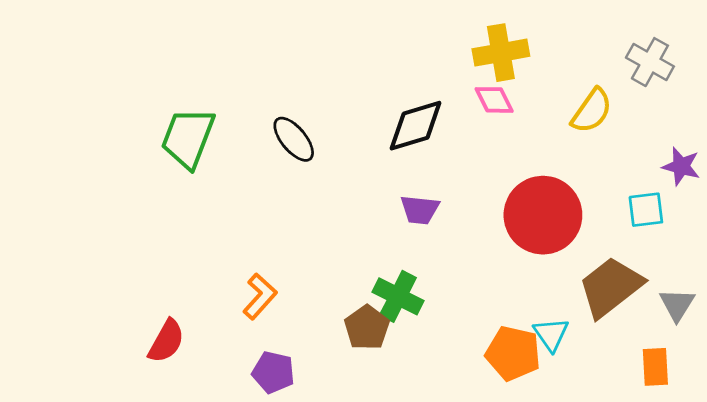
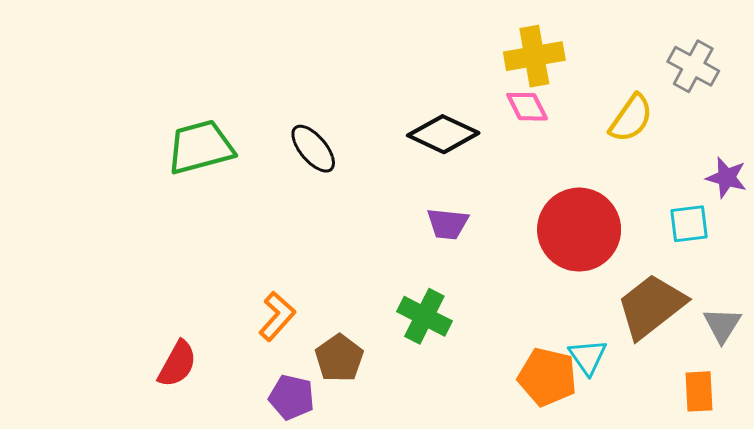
black diamond: (416, 126) -> (443, 134), turned 42
green trapezoid: (188, 138) -> (200, 147), turned 54
brown pentagon: (367, 328) -> (339, 358), moved

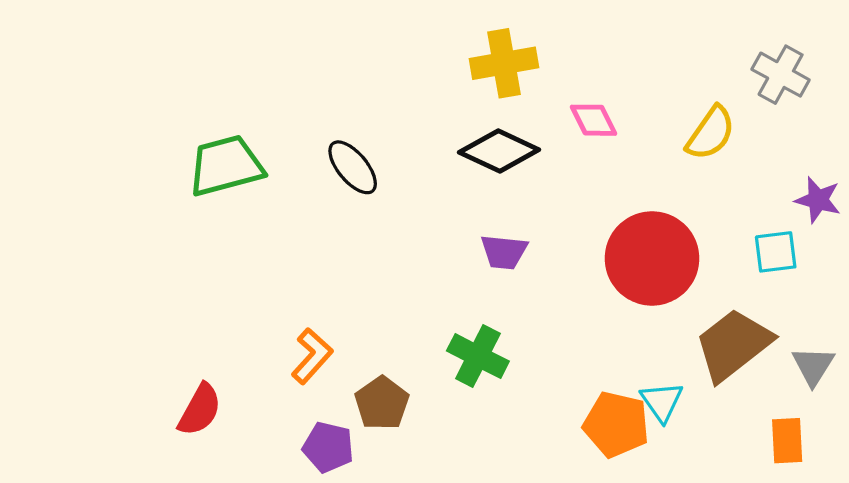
yellow cross: (534, 56) -> (504, 63), moved

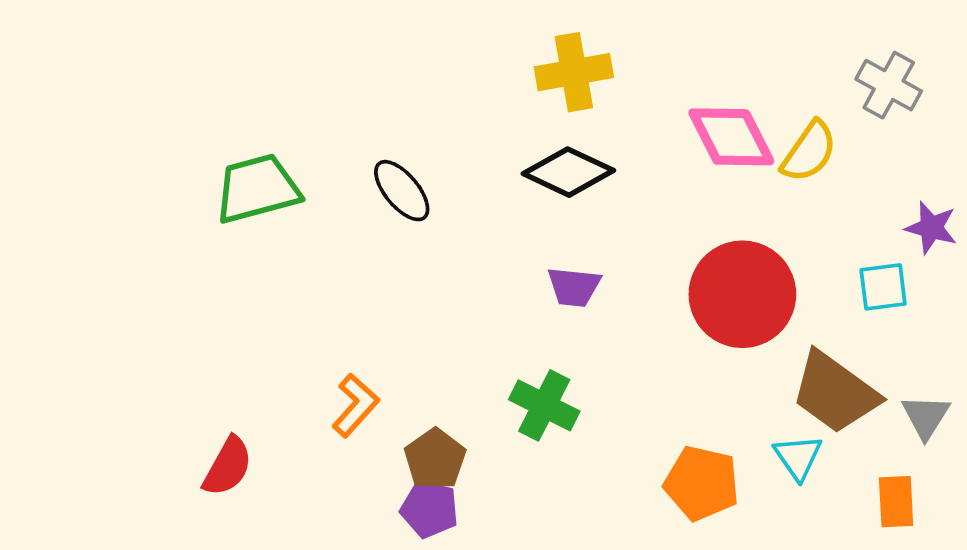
pink diamond: (593, 120) -> (731, 137), moved, size x1.6
brown trapezoid: (733, 345) -> (835, 392), turned -106
cyan triangle: (662, 402) -> (798, 457), moved
purple pentagon: (328, 447) -> (429, 509), moved

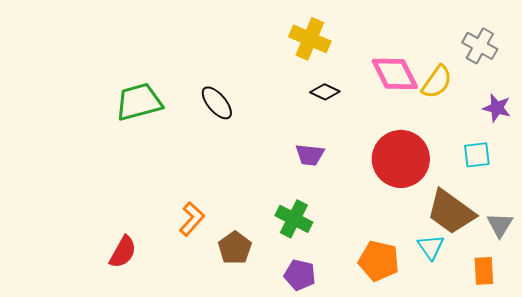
yellow cross: (574, 72) -> (310, 39), turned 33
black diamond: (568, 172) -> (325, 92), moved, size x0.6
purple star: (931, 228) -> (497, 108), moved
purple pentagon: (429, 509) -> (300, 275), moved

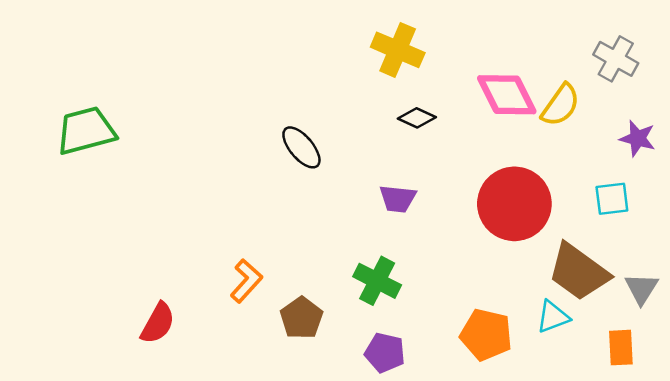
green trapezoid: (139, 102) -> (86, 131), moved
black ellipse: (217, 103) -> (301, 147), moved
cyan triangle: (431, 247) -> (553, 317), turned 44

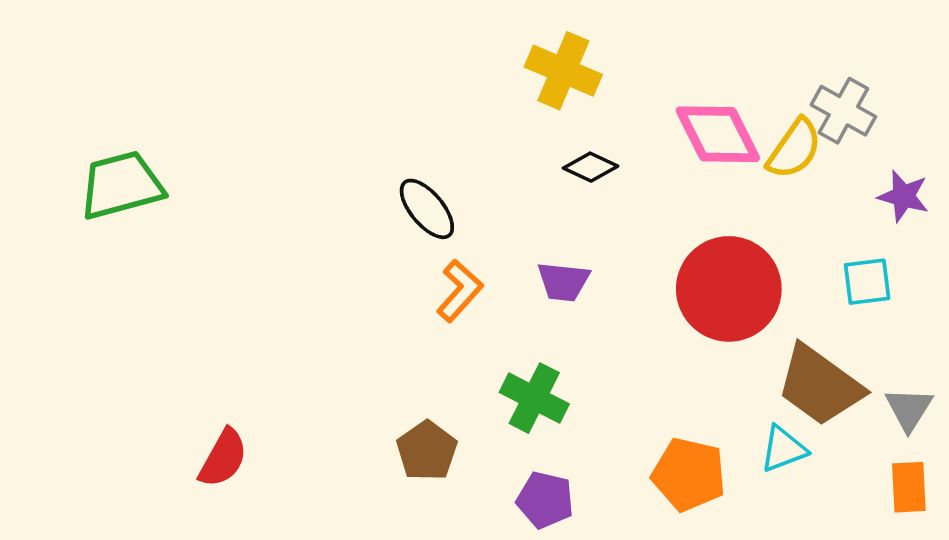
gray cross: (616, 59) -> (843, 111), moved
orange L-shape: (246, 281) -> (460, 291), moved
orange rectangle: (621, 348) -> (909, 487), moved

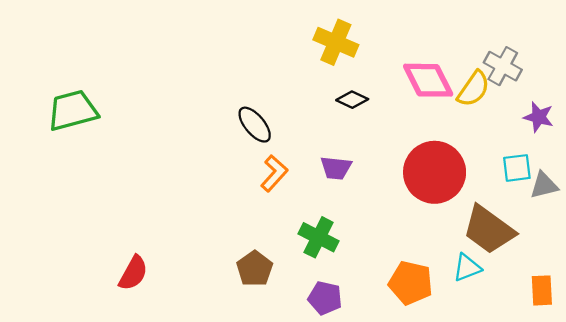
gray triangle: (909, 409) -> (544, 185), moved, turned 44

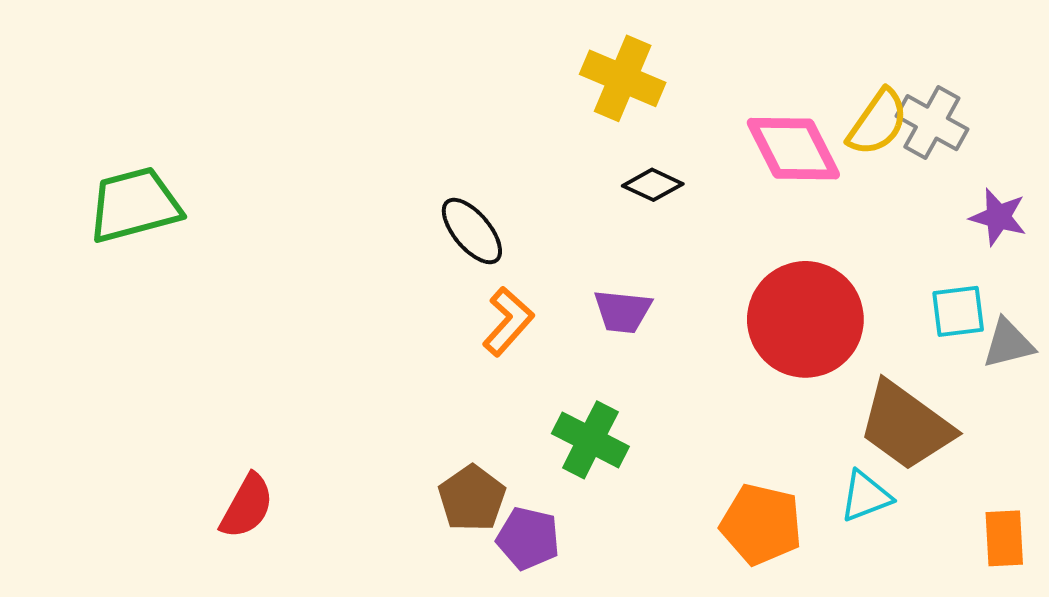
yellow semicircle: (474, 89) -> (878, 123), moved
purple pentagon: (325, 298) -> (528, 538), moved

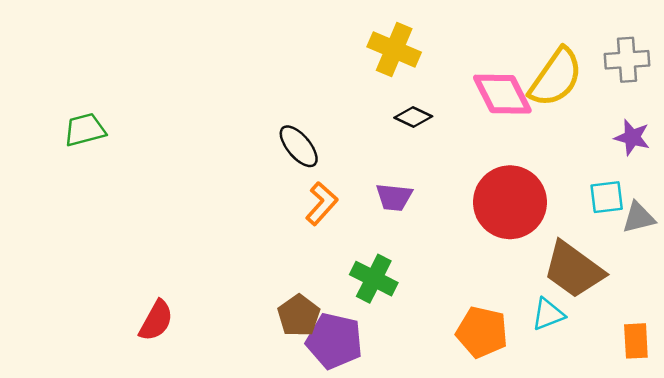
yellow semicircle: (878, 123) -> (556, 78), size x1.4
gray cross: (932, 123) -> (627, 60), moved, turned -33
green trapezoid: (134, 205) -> (85, 130), size x0.7
purple pentagon: (528, 538) -> (334, 341), size x1.4

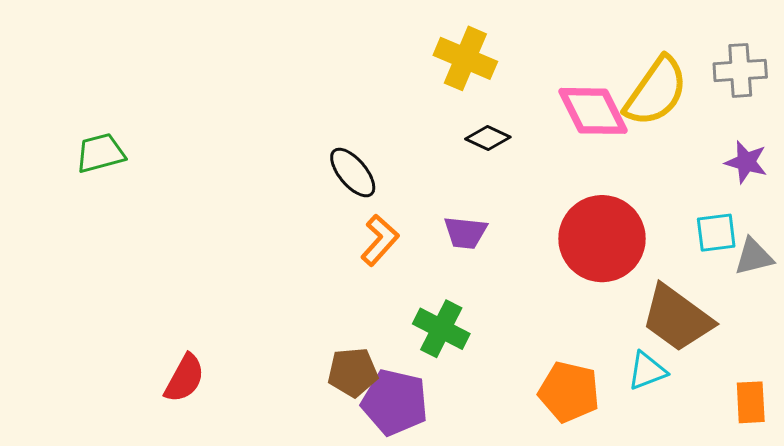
brown pentagon: (299, 316) -> (353, 372), turned 30

